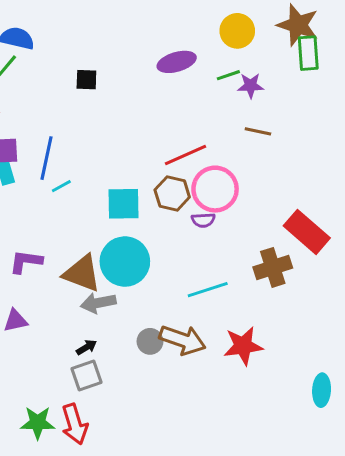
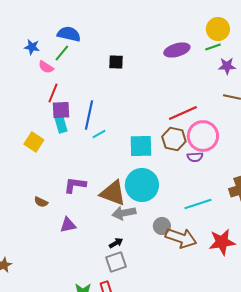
green line: (228, 75) -> (213, 47), moved
gray circle: (150, 341) -> (162, 226), moved

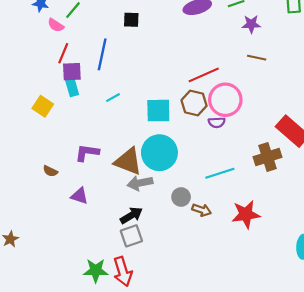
blue line: (89, 115) -> (102, 54), moved
purple triangle: (68, 225) -> (79, 196), turned 30
brown arrow: (181, 238) -> (202, 210), size x0.6
black arrow: (116, 243) -> (131, 215), size x1.5

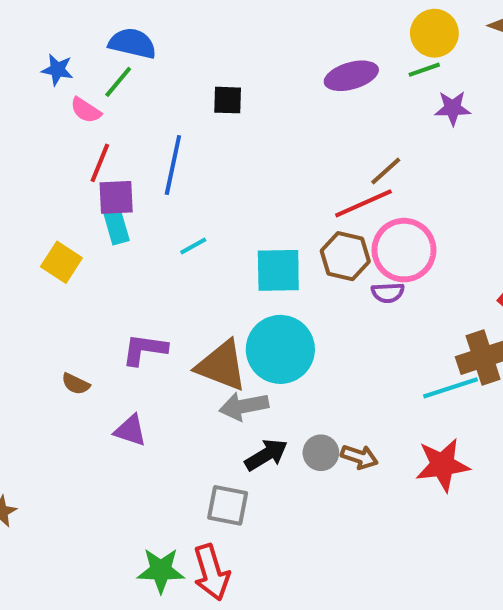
brown line: (257, 58) -> (386, 171), moved, turned -54
cyan line: (220, 173) -> (451, 388), moved
gray circle: (181, 197) -> (321, 453), moved
black arrow: (131, 215) -> (266, 455), moved
gray square: (131, 236) -> (228, 505), turned 30

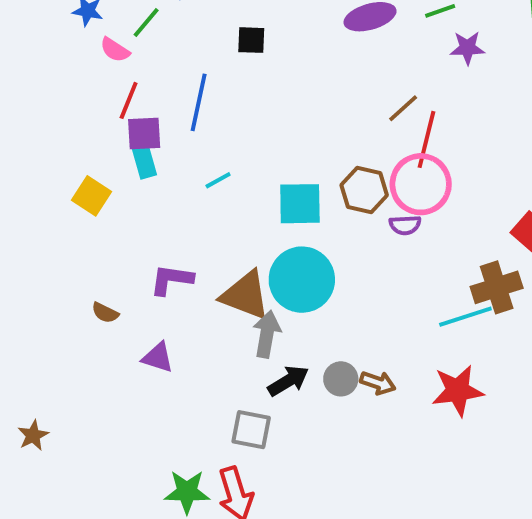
red line: (363, 203) -> (426, 139), moved, turned -52
gray arrow: (244, 406) -> (267, 334), turned 111

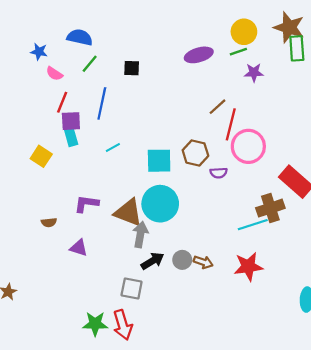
green line: (146, 23) -> (90, 64), moved
pink circle: (421, 184) -> (248, 146), moved
brown semicircle: (105, 313) -> (49, 222), turned -32

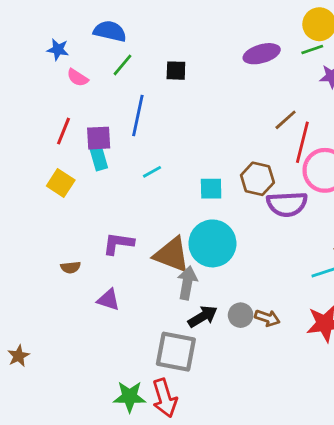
red line: (62, 102) -> (63, 131), moved
cyan square: (159, 161) -> (211, 189), size x0.7
purple semicircle: (219, 173) -> (287, 204), size x1.8
gray square: (132, 289) -> (176, 352), size x1.4

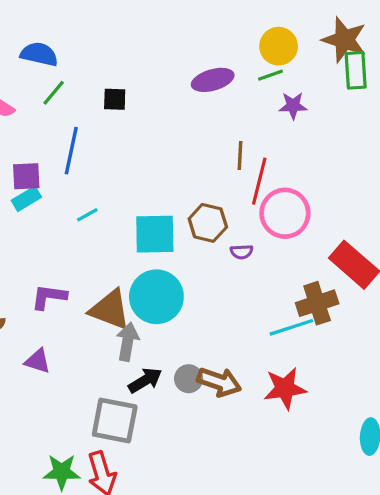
brown line: (286, 120) -> (240, 155), turned -45
cyan rectangle: (99, 158) -> (26, 199), turned 75
cyan square: (211, 189) -> (155, 234), size x1.6
purple semicircle: (287, 204) -> (242, 252), size x0.5
brown arrow: (267, 318) -> (219, 382), size x1.5

